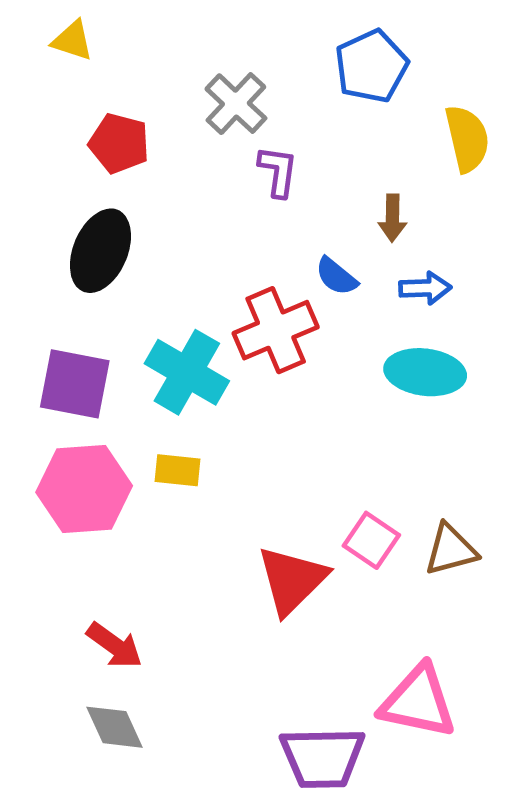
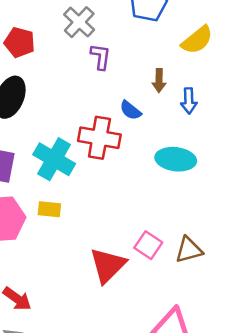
yellow semicircle: (467, 139) -> (197, 40), turned 64
blue arrow: (425, 288) -> (189, 101), moved, turned 90
red cross: (276, 330) -> (99, 138), turned 33

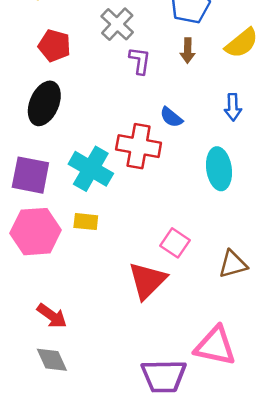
brown arrow: (159, 81) -> (188, 51), moved
cyan ellipse: (176, 159) -> (219, 169), turned 75
pink square: (148, 245) -> (175, 243), moved

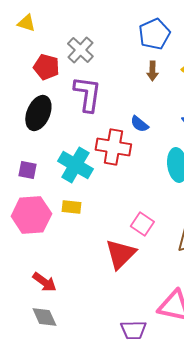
gray cross: (117, 24) -> (80, 50), moved
purple L-shape: (140, 61) -> (87, 94), moved, size x1.6
purple square: (30, 175) -> (27, 170), size x0.6
purple trapezoid: (164, 376) -> (133, 330), size x0.7

